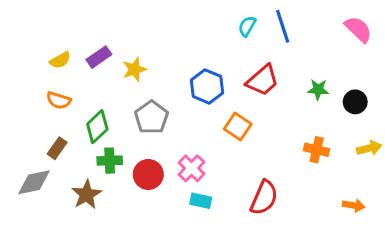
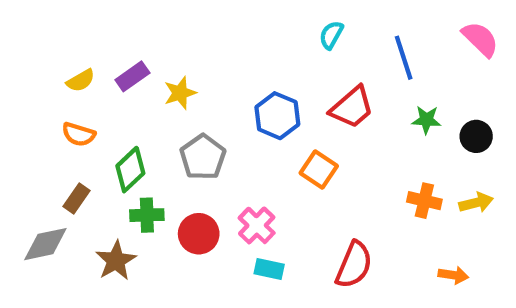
blue line: (283, 26) -> (404, 58), moved
yellow arrow: (369, 148) -> (476, 203), moved
orange arrow: (354, 205) -> (453, 275), moved

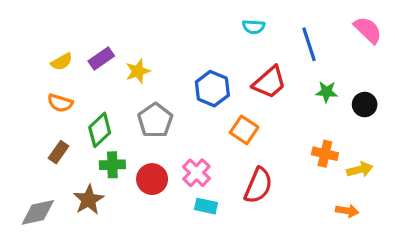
cyan semicircle: (331, 35) -> (254, 27), turned -115
yellow arrow: (476, 203) -> (360, 170), moved
gray diamond: (45, 244) -> (38, 212), moved
red semicircle: (354, 265) -> (258, 185), moved

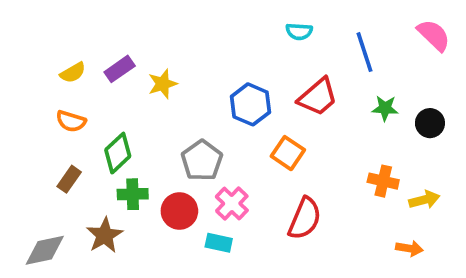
gray pentagon: (155, 120) -> (202, 161), moved
cyan rectangle: (206, 206) -> (219, 243), moved

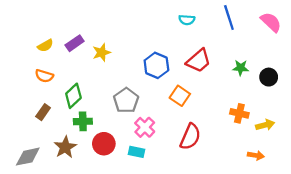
blue line: (365, 52) -> (229, 17), moved
red circle: (179, 211) -> (104, 144), moved

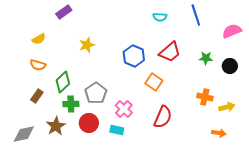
pink semicircle: (271, 22) -> (232, 31), moved, turned -66
purple rectangle: (75, 43) -> (64, 12), moved
gray pentagon: (126, 100) -> (96, 93), moved

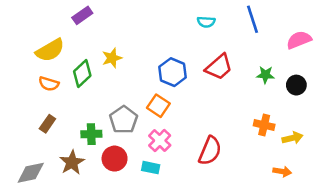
yellow semicircle: (39, 39) -> (50, 50), size x1.6
green diamond: (63, 82) -> (82, 73), moved
orange square: (154, 82) -> (158, 106), moved

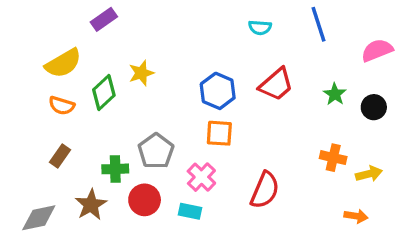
green star: (265, 75) -> (335, 94), turned 30
orange square: (158, 106) -> (219, 133), moved, turned -30

